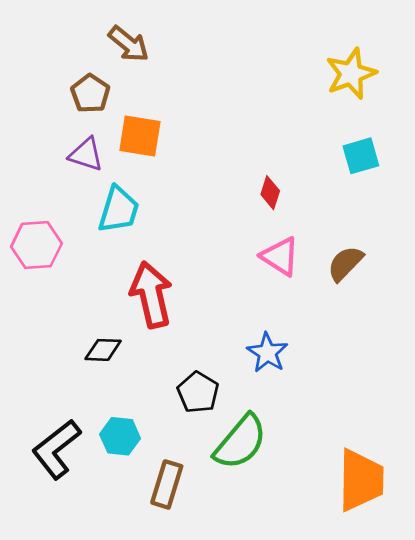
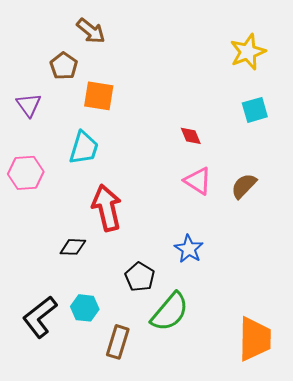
purple triangle: (86, 154) -> (29, 105), moved, turned 36
red diamond: (270, 193) -> (191, 136), turned -40

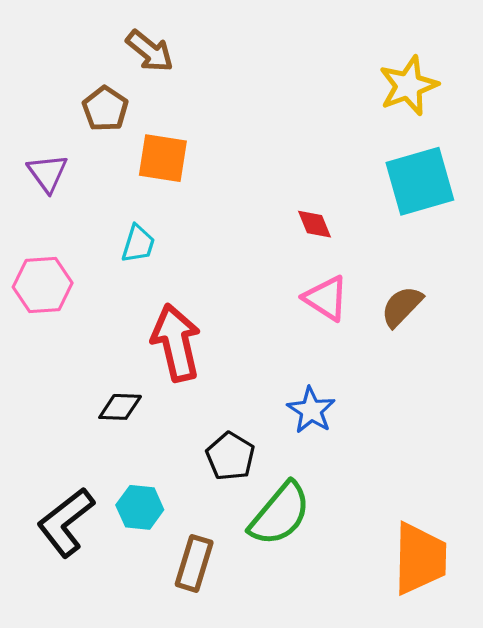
cyan square: (255, 110) -> (420, 181), size x1.6
cyan trapezoid: (84, 148) -> (138, 244), size x0.7

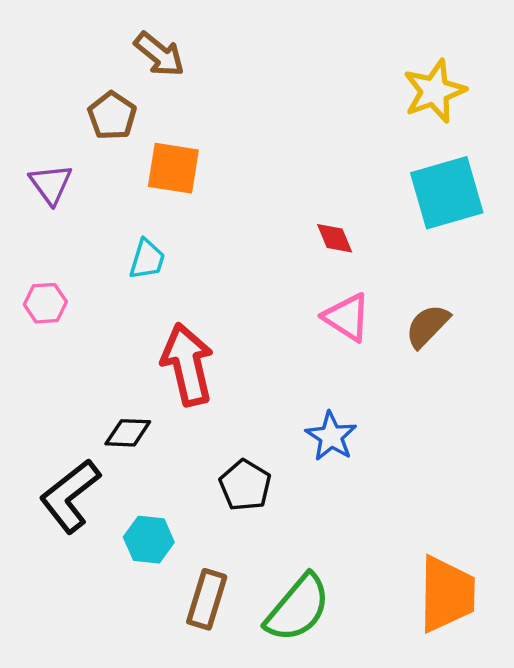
pink hexagon: (43, 285) -> (45, 303), size x0.7
green semicircle: (280, 514) -> (298, 608), moved
black L-shape: (66, 522) -> (70, 496), moved

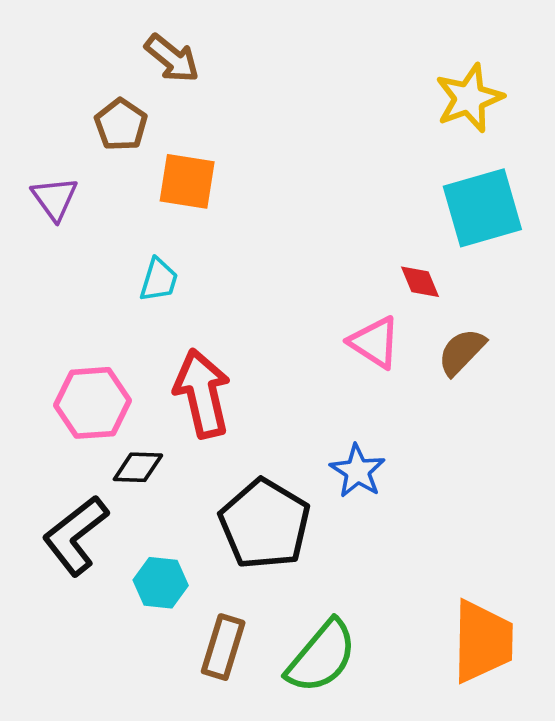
red diamond: (335, 238) -> (420, 282), moved
pink hexagon: (45, 303) -> (93, 403), moved, size x1.6
black pentagon: (245, 485) -> (265, 524), size x1.6

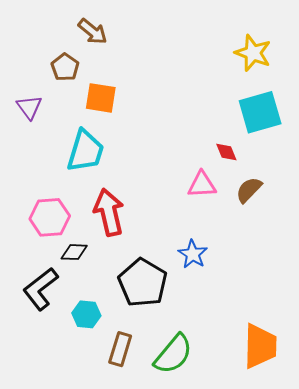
yellow star: (469, 98) -> (253, 53), turned -30
cyan trapezoid: (159, 280) -> (85, 151), size x1.8
pink triangle: (375, 342) -> (202, 185), turned -36

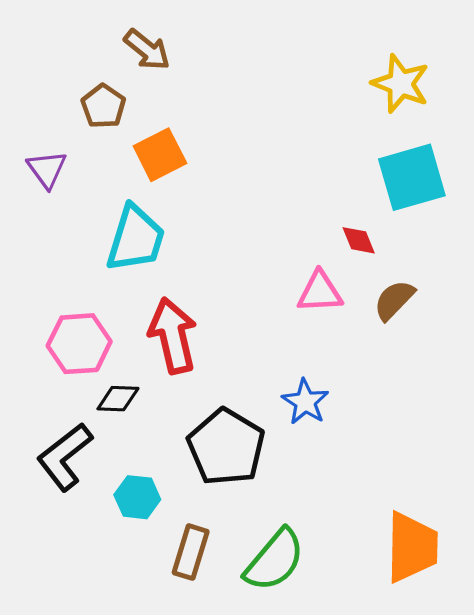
orange square: (101, 98) -> (160, 155), turned -36

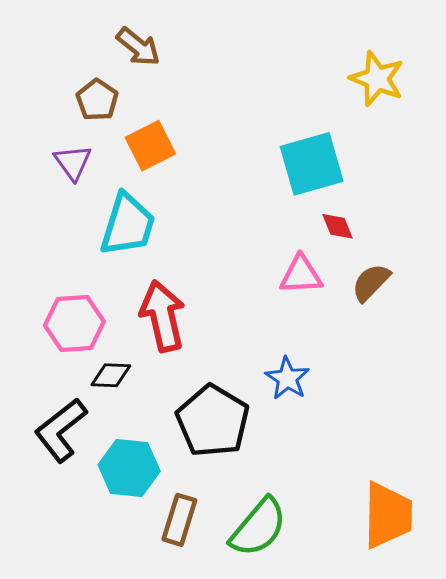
purple triangle: (47, 169) -> (73, 162), moved
cyan square: (412, 177) -> (312, 164), moved
cyan hexagon: (137, 497) -> (129, 468), size x1.4

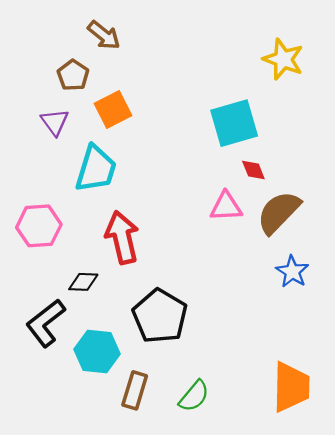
brown semicircle: (371, 283) -> (279, 212), size x1.5
pink hexagon: (74, 324) -> (39, 226), moved
blue star: (287, 378) -> (292, 272), moved
green semicircle: (258, 527) -> (194, 396), size x0.7

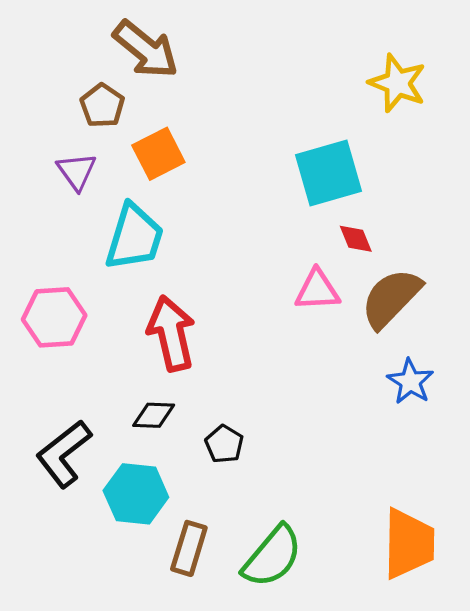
brown arrow: (104, 35) -> (146, 49), size x1.4
black diamond: (83, 282) -> (154, 415), moved
black pentagon: (160, 316) -> (224, 444), size x0.5
green semicircle: (194, 396) -> (272, 556), size x1.4

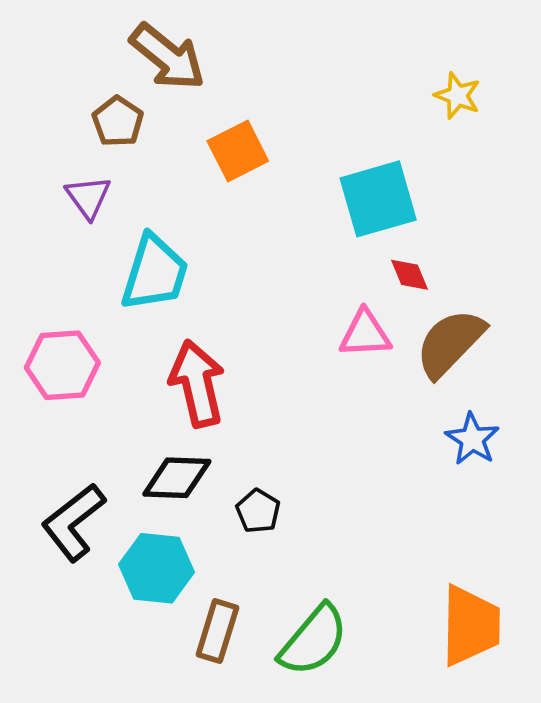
yellow star: (397, 83) -> (458, 96), size x0.7
orange square: (158, 154) -> (238, 151), moved
black diamond: (154, 415) -> (177, 478), size x1.4

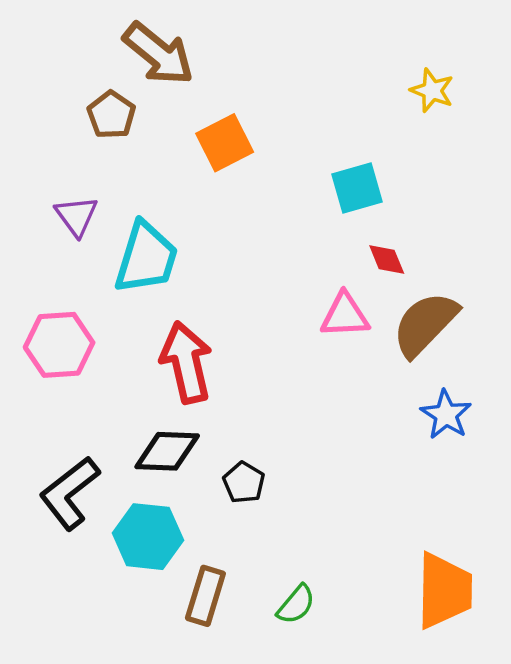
purple triangle: (88, 197) -> (76, 216), moved
cyan square: (378, 199) -> (357, 188), size x0.7
green semicircle: (313, 640) -> (296, 605), size x0.6

